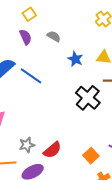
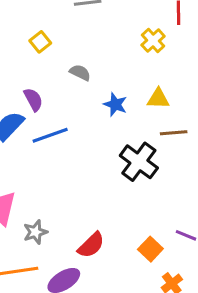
purple semicircle: (26, 37) -> (33, 99), moved
blue line: (31, 76) -> (50, 135), turned -50
gray star: (27, 145) -> (35, 232), moved

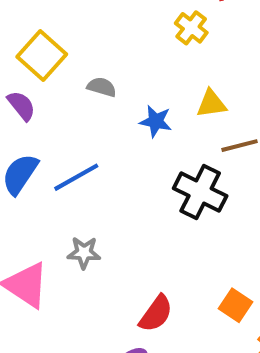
yellow square: (40, 42) -> (42, 55), size x1.6
purple semicircle: (33, 99) -> (21, 106), moved
gray star: (35, 232) -> (84, 253), moved, turned 30

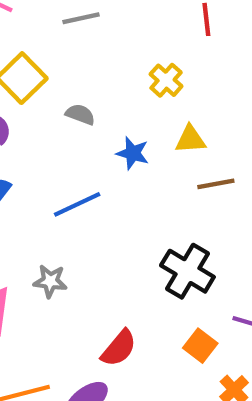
yellow cross: (191, 28) -> (166, 80), moved
blue line: (76, 177) -> (77, 204), moved
black cross: (200, 192) -> (187, 271), moved

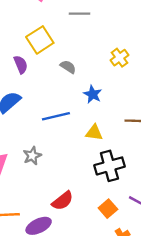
yellow triangle: (190, 139) -> (94, 133), moved
black cross: (187, 271) -> (109, 166), turned 32
gray star: (50, 281) -> (32, 156), turned 30

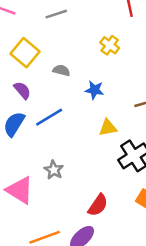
purple semicircle: (21, 65) -> (22, 90), moved
blue line: (56, 116) -> (49, 117), moved

